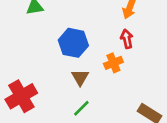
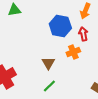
blue hexagon: (73, 43) -> (60, 26), moved

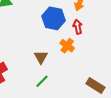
orange cross: (73, 52) -> (67, 46), turned -32

